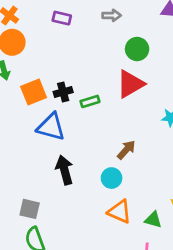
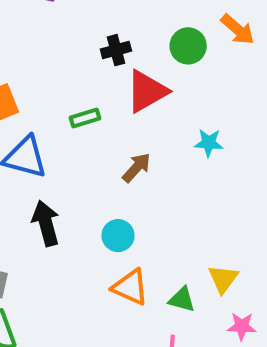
green circle: (137, 49) -> (188, 46), moved
black cross: (63, 92) -> (116, 50), moved
brown arrow: (126, 150) -> (137, 168), moved

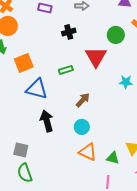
black cross: (116, 50) -> (69, 32), moved
red triangle: (147, 91) -> (96, 57), turned -30
brown arrow: (137, 168) -> (83, 100), moved

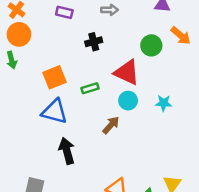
red triangle: (96, 57) -> (127, 72), turned -35
orange square: (24, 63) -> (55, 77), moved
cyan circle: (82, 127) -> (128, 101), moved

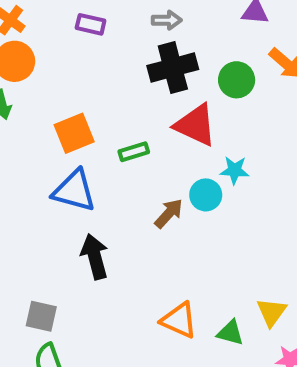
black cross: (94, 42) -> (173, 67), moved, size x1.6
cyan circle: (128, 101) -> (206, 195), moved
cyan star: (164, 103) -> (234, 170), moved

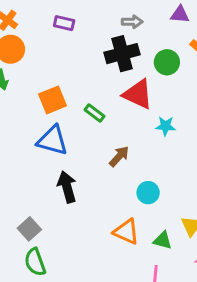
gray arrow: (167, 20) -> (132, 22), moved
green rectangle: (134, 152) -> (94, 113), turned 54
cyan circle: (206, 195) -> (148, 193), moved
gray square: (41, 316) -> (29, 229), turned 35

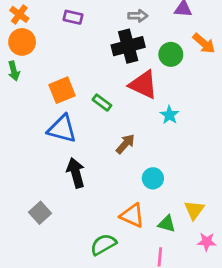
cyan star: (165, 126) -> (169, 115), turned 30
green semicircle: (35, 262) -> (103, 244), moved, turned 80

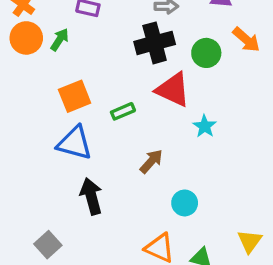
green arrow: (14, 71) -> (60, 40), moved, turned -132
green rectangle: (102, 103) -> (123, 111), turned -60
yellow triangle: (194, 210) -> (250, 241), moved

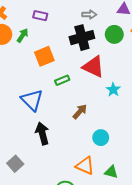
green circle: (206, 53) -> (114, 34), moved
orange square: (75, 96) -> (44, 56), moved
blue triangle: (75, 143) -> (32, 100), turned 30

